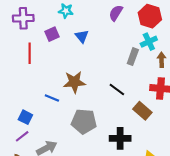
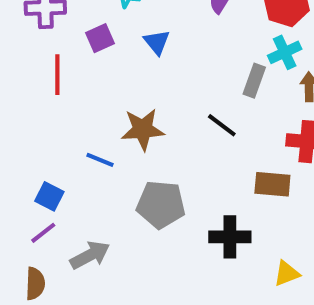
black line: (117, 89) -> (222, 125), moved
brown rectangle: (142, 111) -> (272, 184), turned -36

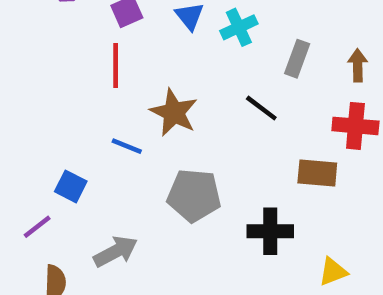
cyan cross: (285, 52) -> (239, 27), moved
red line: (57, 75) -> (116, 65), moved
brown star: (143, 129) -> (174, 112), turned 30
purple line: (43, 233) -> (37, 227), moved

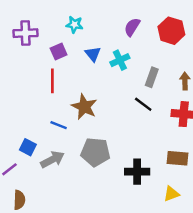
black line: (261, 108) -> (143, 104), moved
brown rectangle: (317, 173) -> (178, 158), moved
gray arrow: (116, 251) -> (52, 159), moved

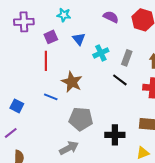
purple semicircle: (132, 27) -> (111, 17), turned 84
cyan cross: (120, 60) -> (101, 53), moved
blue square: (28, 147) -> (17, 106), moved
gray arrow: (52, 159) -> (69, 148), moved

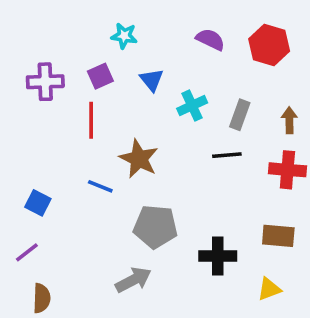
purple cross: (24, 22) -> (45, 82), moved
black line: (120, 80) -> (227, 155), turned -42

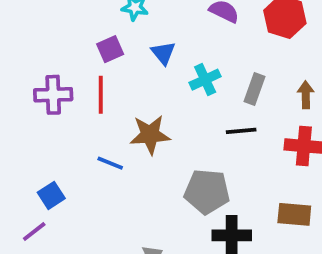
purple cross: (45, 82) -> (53, 95), moved
brown star: (139, 159) -> (150, 135), turned -30
blue square: (38, 203) -> (51, 195), moved, turned 30
gray pentagon: (155, 227) -> (207, 192), moved

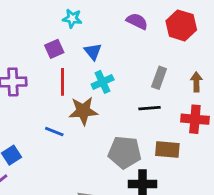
cyan cross: (205, 80) -> (103, 82), moved
red line: (101, 95) -> (63, 82), moved
brown rectangle: (294, 214) -> (167, 150), moved

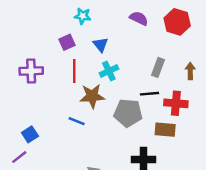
red cross: (195, 119) -> (176, 103), moved
blue line: (54, 132) -> (77, 121), moved
gray pentagon: (125, 152) -> (128, 113), moved

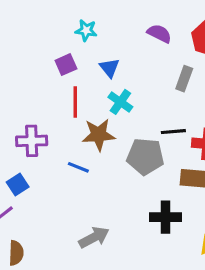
gray rectangle: (158, 67) -> (184, 79), moved
purple cross: (31, 71) -> (32, 141), moved
cyan cross: (109, 71) -> (120, 102), turned -30

